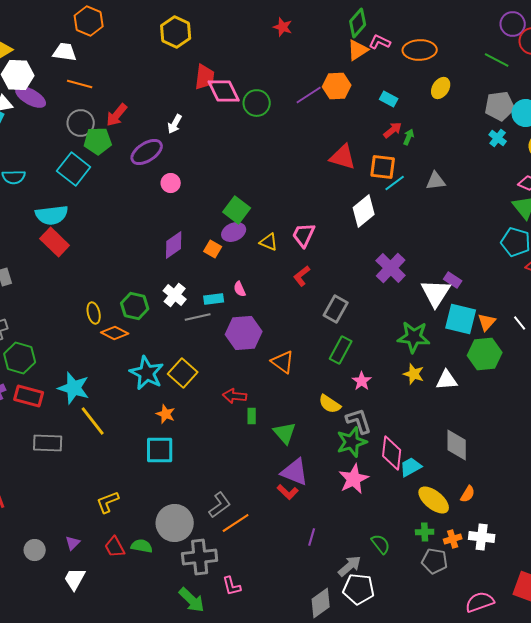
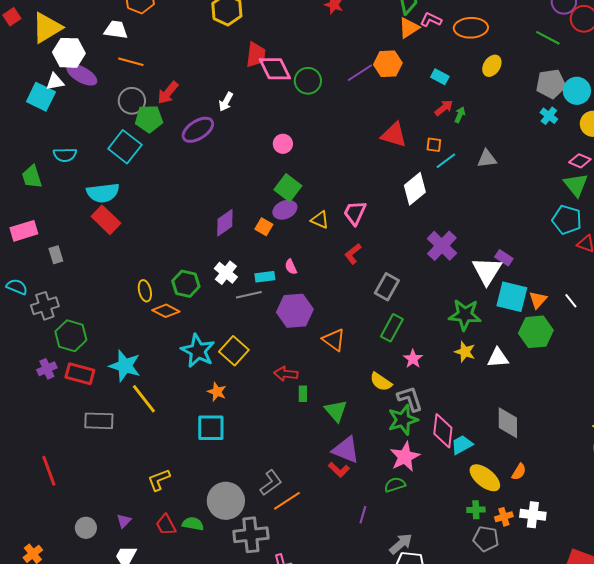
orange square: (383, 167) -> (434, 145), size x0.6
pink circle: (171, 183) -> (283, 144), moved
green semicircle: (381, 544) -> (395, 485), moved, turned -70

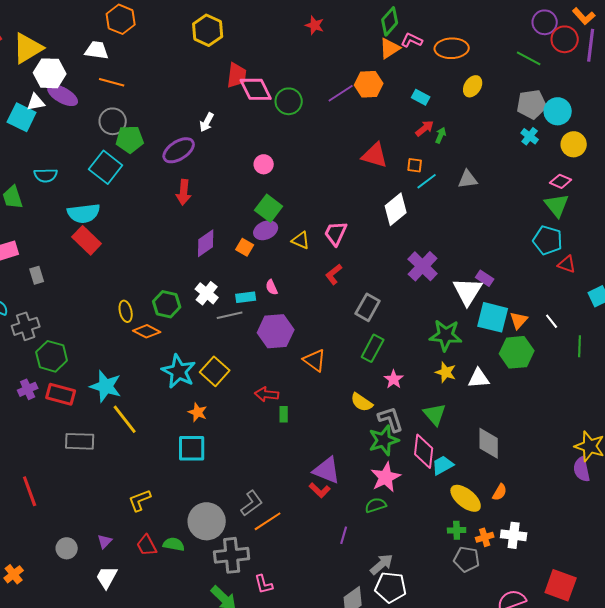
red arrow: (168, 93) -> (184, 192), moved, turned -35
green triangle: (336, 411) -> (435, 414), moved

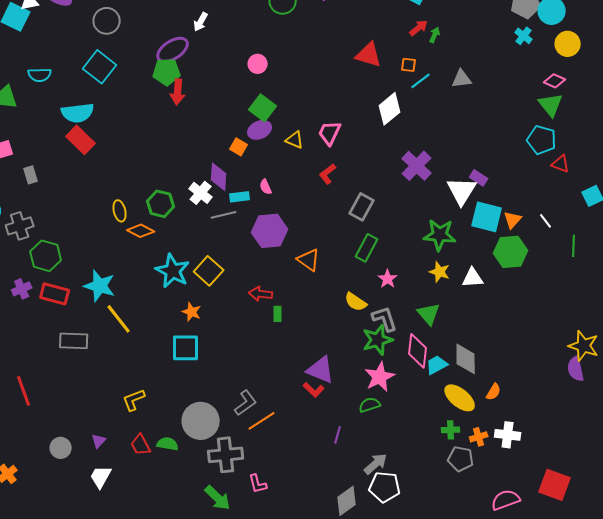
green pentagon: (130, 139) -> (167, 72), moved
purple diamond: (206, 243) -> (219, 177), moved, turned -52
gray diamond: (489, 443) -> (466, 359), moved

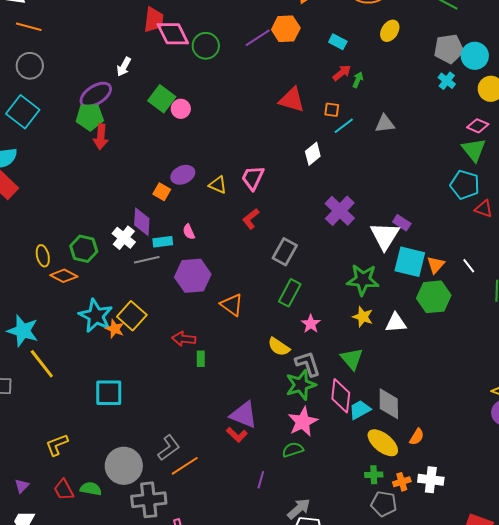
green square: (263, 108) -> (162, 99), moved
white diamond: (390, 109) -> (313, 154), size x0.7
orange star: (192, 312) -> (115, 329), moved

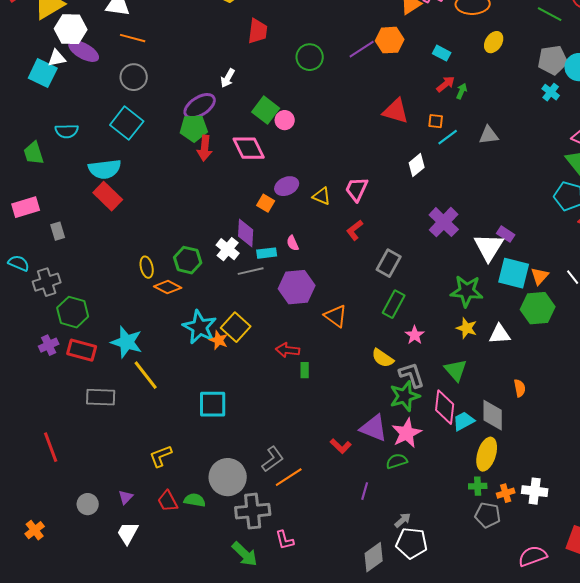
pink diamond: (173, 34) -> (249, 148), moved
purple triangle: (244, 415) -> (374, 428), moved
orange semicircle: (417, 437) -> (520, 388), moved, turned -42
yellow ellipse: (383, 443) -> (487, 454), turned 68
gray arrow: (299, 509) -> (403, 520), size x0.7

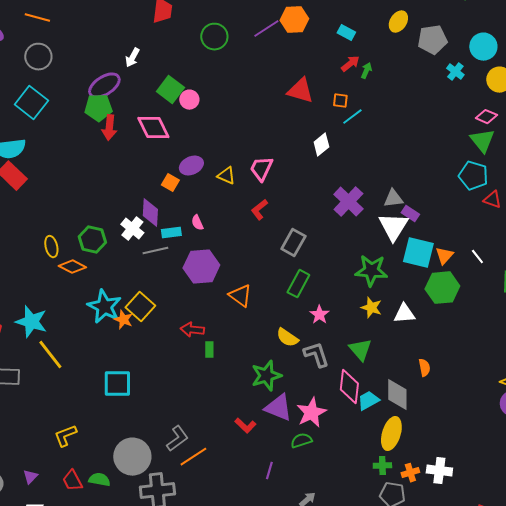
gray pentagon: (553, 60) -> (432, 40), moved
gray triangle: (489, 135) -> (393, 199), moved
green star: (405, 396) -> (266, 376), moved

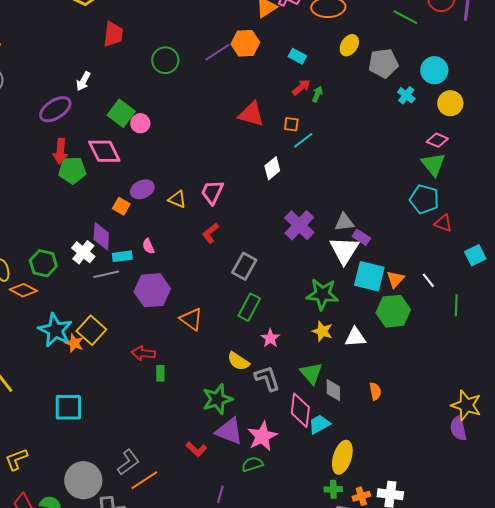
green pentagon: (98, 108) -> (72, 170), moved
gray diamond: (397, 395) -> (333, 390), moved, size x0.7

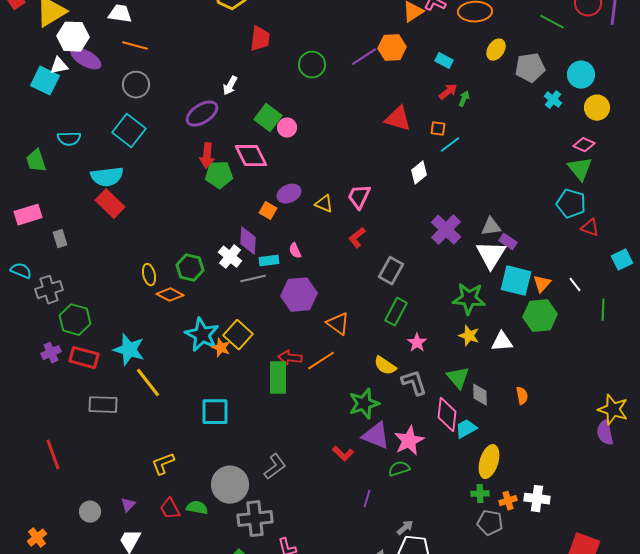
green rectangle: (160, 373) -> (278, 378), moved, size x2.0
orange line: (144, 480) -> (321, 361), moved

